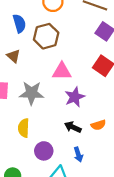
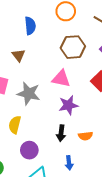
brown hexagon: (46, 36) -> (73, 47), moved
black arrow: (73, 127) -> (61, 133), turned -119
blue arrow: (78, 155) -> (69, 163), moved

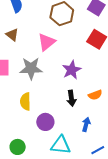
pink triangle: (61, 79) -> (47, 42), moved, turned -36
blue arrow: (69, 163) -> (86, 124), turned -144

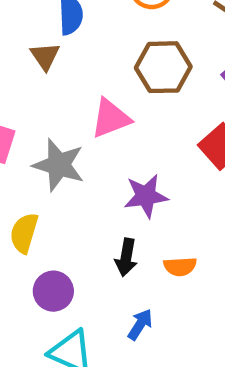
brown triangle: (12, 35) -> (45, 56), moved

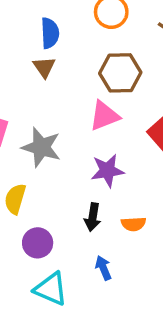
brown triangle: (45, 56) -> (44, 67), moved
pink triangle: (111, 118) -> (104, 116), moved
blue arrow: (140, 324) -> (103, 268), turned -55

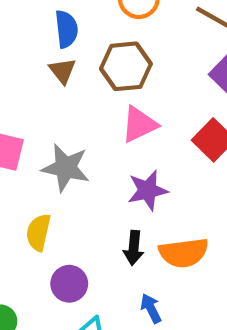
brown hexagon: (120, 73) -> (126, 66), moved
orange semicircle: (134, 224) -> (184, 253), size x1.6

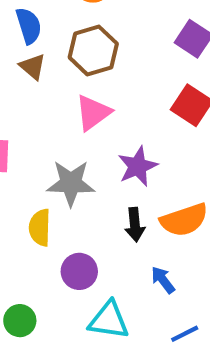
pink triangle: (139, 124) -> (93, 113), moved
gray star: (66, 168) -> (71, 183), moved

